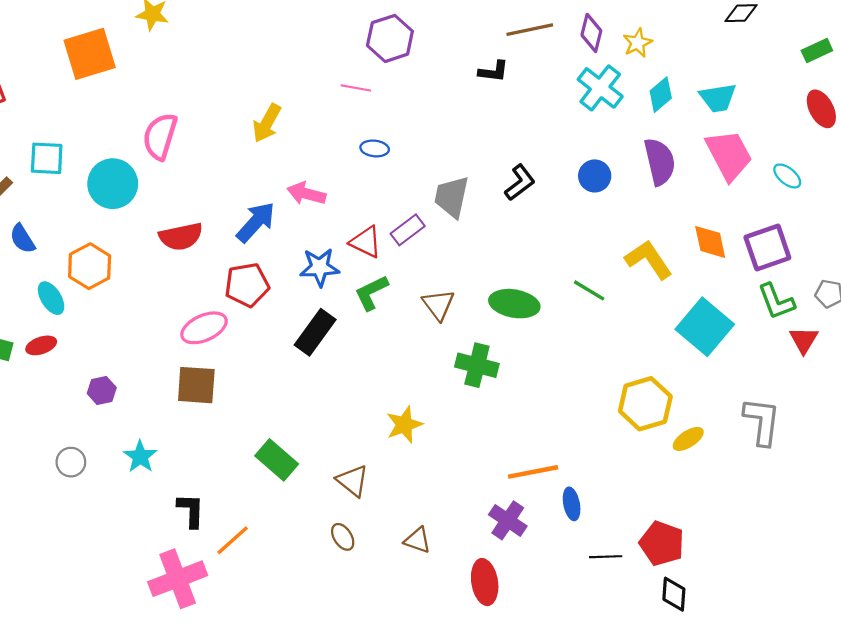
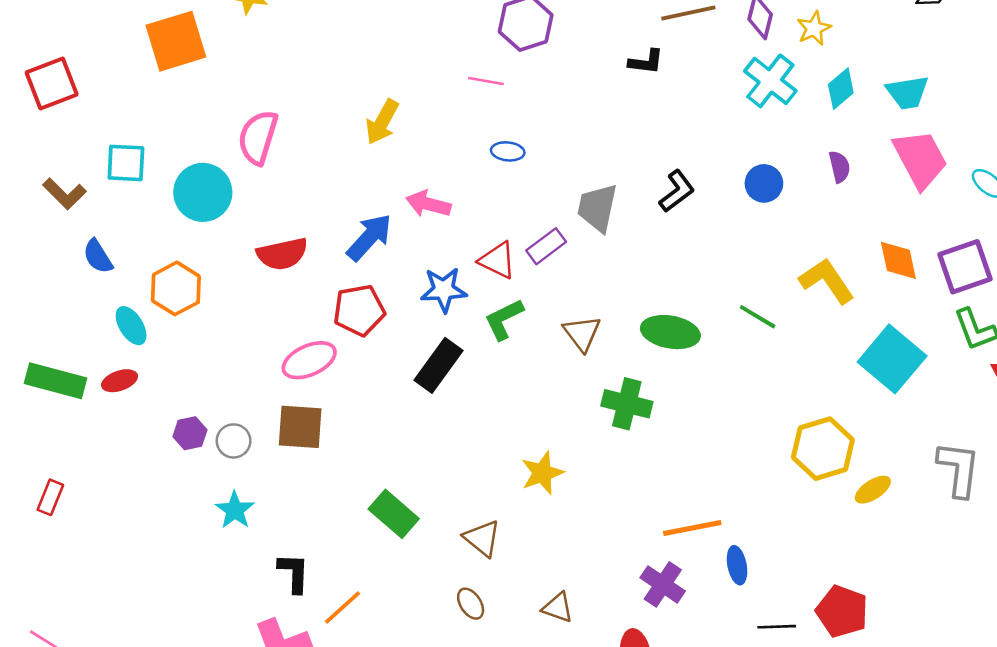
purple semicircle: (660, 162) -> (840, 167), size x0.6
gray circle: (71, 462) -> (234, 441), moved

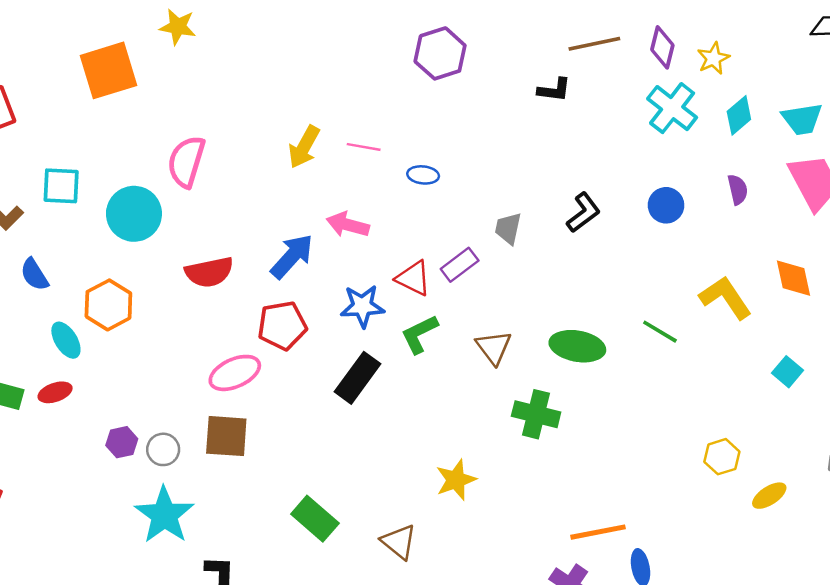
pink line: (486, 81) -> (364, 147), moved
gray trapezoid: (597, 208) -> (508, 228), size x0.7
cyan square: (892, 359) -> (787, 372), size x0.5
yellow hexagon: (823, 449) -> (722, 457), size x0.6
cyan star: (235, 510) -> (164, 515), size x1.6

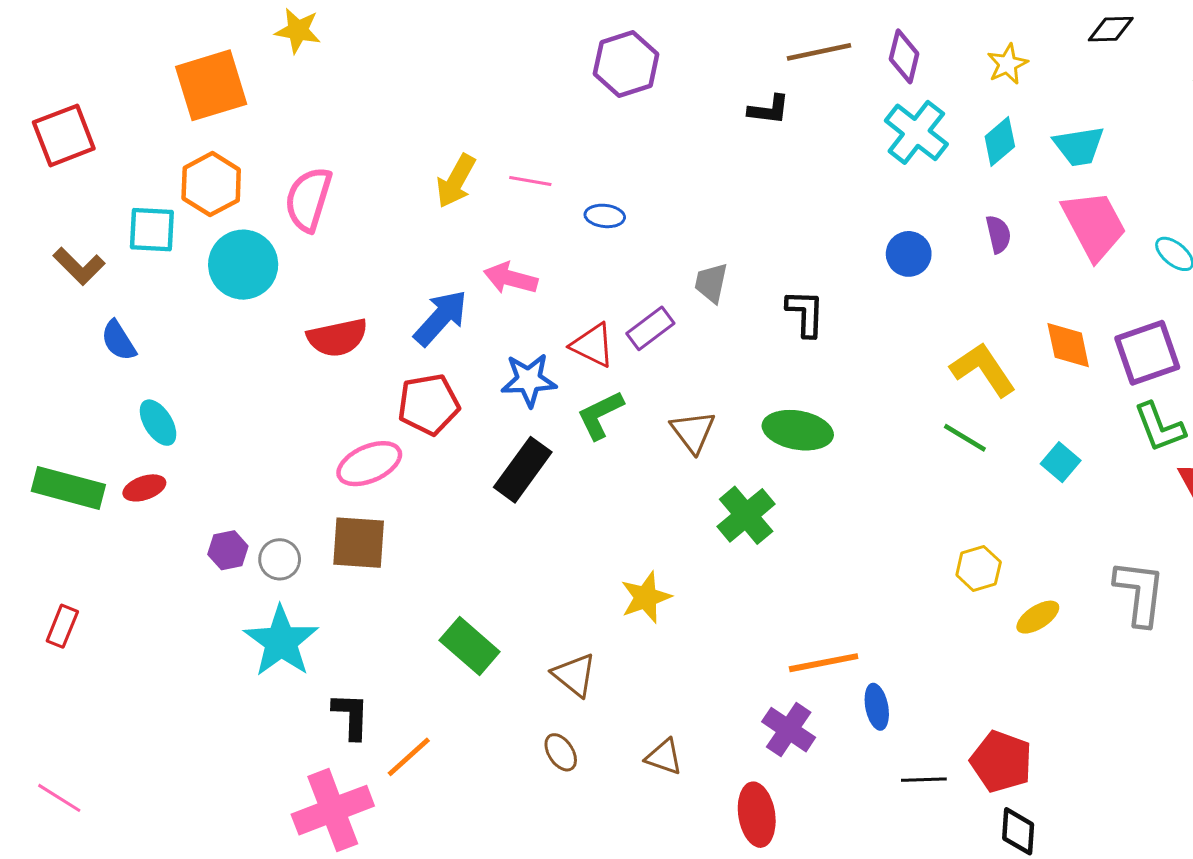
yellow star: (713, 58) -> (1007, 64), moved
black L-shape: (583, 213) -> (805, 313), moved, turned -51
orange hexagon: (108, 305) -> (211, 184), moved
green line: (660, 332) -> (965, 438), moved
green cross: (536, 414) -> (746, 515), turned 36

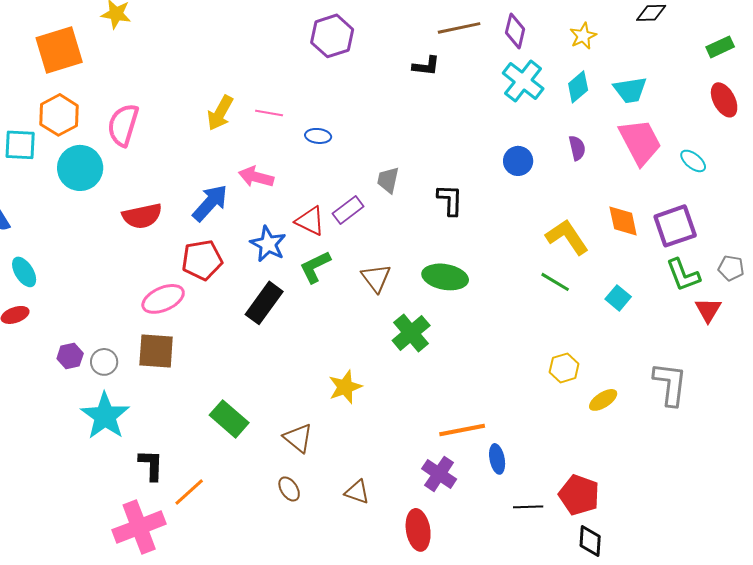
blue star: (529, 380) -> (268, 244), turned 30

